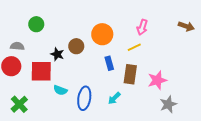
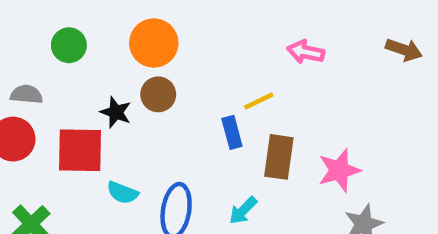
pink arrow: (142, 27) -> (306, 52), turned 84
orange circle: (102, 34) -> (154, 43), moved
yellow line: (134, 47) -> (259, 101), moved

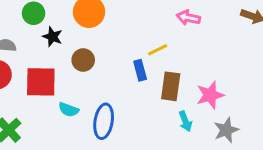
brown circle: (158, 94) -> (83, 60), moved
black star: (116, 112) -> (53, 37), moved
cyan arrow: (243, 211) -> (185, 121), moved, turned -66

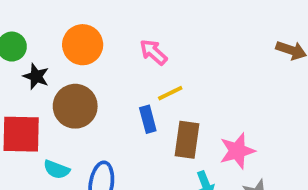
pink arrow: (188, 18) -> (153, 52), moved, turned 30
brown circle: (83, 60) -> (75, 106), size x1.5

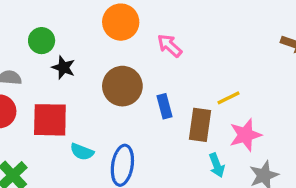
orange circle: (83, 45) -> (121, 22), moved
yellow line: (170, 93) -> (229, 98), moved
brown circle: (75, 106) -> (122, 86), moved

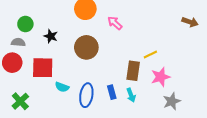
green circle: (42, 41) -> (25, 24), moved
blue rectangle: (165, 106) -> (112, 92), moved
cyan arrow: (217, 165) -> (131, 95), moved

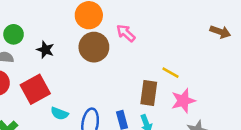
brown circle: (86, 47) -> (94, 47), moved
yellow line: (150, 54) -> (170, 73), turned 56
red square: (43, 68) -> (35, 89), turned -30

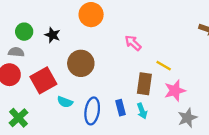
pink arrow: (126, 33) -> (133, 43), moved
brown circle: (94, 47) -> (81, 63), moved
black star: (45, 50) -> (52, 35), moved

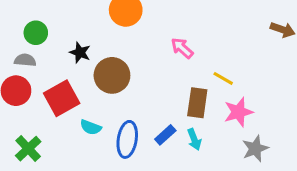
black star: (52, 35) -> (80, 53), moved
blue rectangle: (121, 108) -> (165, 135), turned 63

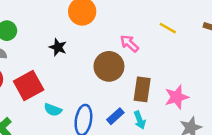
black star: (80, 53) -> (58, 47), moved
brown circle: (112, 75) -> (109, 66), moved
yellow line: (223, 78) -> (168, 28), moved

